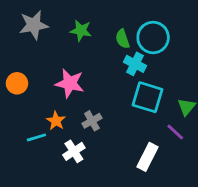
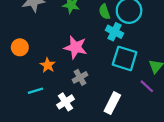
pink star: (70, 83) -> (76, 47), moved
orange star: (56, 121) -> (48, 65), moved
white rectangle: (148, 157) -> (112, 103), moved

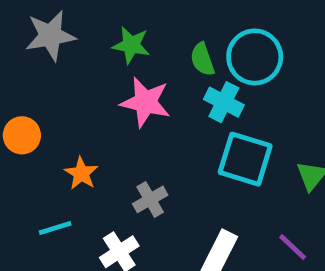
pink star: (76, 47) -> (145, 102), moved
purple line: (147, 86) -> (293, 247), moved

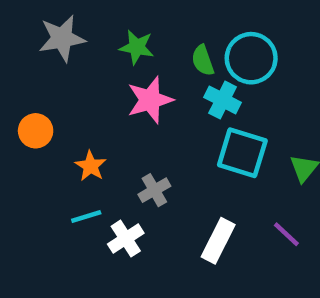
pink star: (145, 102) -> (150, 100), turned -30
cyan line: (55, 228) -> (86, 217), moved

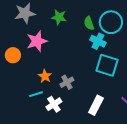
pink star: (150, 100) -> (37, 41), moved
orange star: (91, 166) -> (45, 76), moved

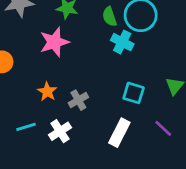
pink star: (37, 41) -> (54, 42), moved
cyan square: (107, 65) -> (134, 93), moved, size x0.7
cyan line: (36, 94) -> (26, 127), moved

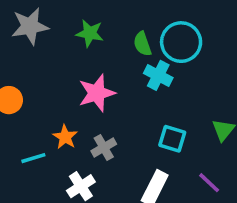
pink star: (54, 42) -> (97, 93), moved
cyan line: (26, 127) -> (33, 158), moved

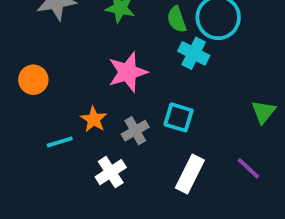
cyan square: (172, 139) -> (179, 117), moved

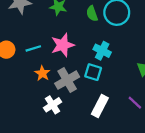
cyan cross: (194, 53) -> (102, 51), moved
gray cross: (135, 131) -> (67, 80), size x1.5
cyan line: (60, 142) -> (33, 48), moved

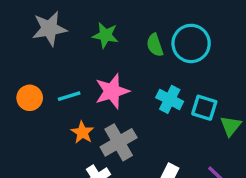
cyan square: (93, 72) -> (204, 108), moved

